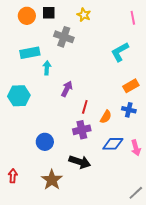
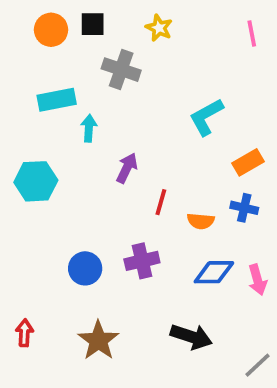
cyan L-shape: (120, 52) -> (206, 117), moved
orange semicircle: (106, 117) -> (201, 221), turned 64
purple cross: (82, 130) -> (142, 261), moved
black arrow: (80, 162) -> (191, 337), moved

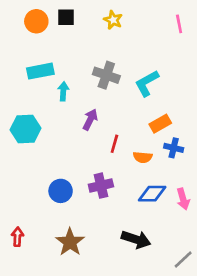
gray cross: (121, 70) -> (106, 75), moved
orange rectangle: (248, 162) -> (160, 124), moved

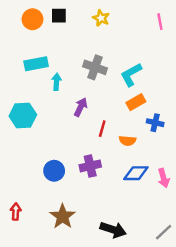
orange rectangle: (160, 124) -> (136, 102), moved
blue cross: (174, 148) -> (155, 123), moved
black arrow: (136, 239) -> (113, 230), moved

